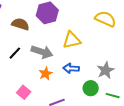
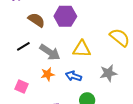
gray star: (106, 70) -> (108, 73), moved
pink square: (24, 92) -> (21, 86), turned -32

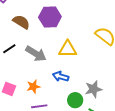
gray star: (108, 73) -> (93, 89), moved
orange star: (48, 74) -> (33, 87), moved

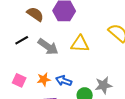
blue arrow: (61, 76) -> (64, 81), moved

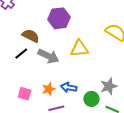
brown semicircle: (35, 14) -> (31, 36), moved

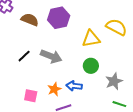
brown semicircle: (31, 36) -> (30, 20), moved
yellow triangle: (79, 49) -> (91, 39), moved
green circle: (91, 99) -> (91, 66), moved

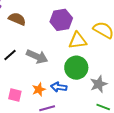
purple hexagon: (59, 18) -> (61, 20), moved
green circle: (91, 66) -> (76, 68), size x1.5

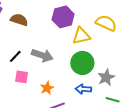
blue arrow: (59, 87) -> (83, 89), moved
pink square: (15, 95) -> (22, 77), moved

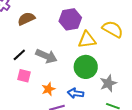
brown semicircle: (19, 20) -> (26, 19), turned -48
blue arrow: (83, 89) -> (76, 93), moved

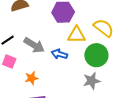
green circle: (86, 67) -> (96, 55), moved
blue arrow: (76, 93) -> (59, 54), moved

